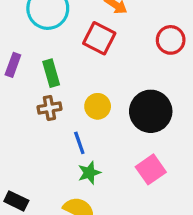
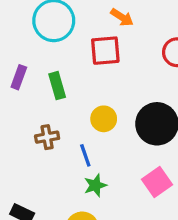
red square: (99, 38) -> (105, 51), turned -32
brown cross: (49, 108) -> (47, 137), moved

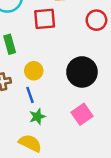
yellow circle: (104, 119) -> (34, 71), moved

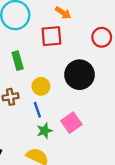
black circle: (82, 72) -> (79, 75), moved
pink square: (82, 114) -> (71, 123), moved

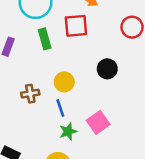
green rectangle: (18, 61) -> (45, 39), moved
black circle: (79, 75) -> (107, 69), size x0.6

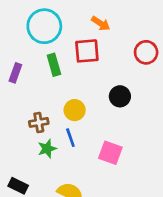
pink square: (98, 122) -> (110, 153), turned -35
green star: (68, 131) -> (47, 149), moved

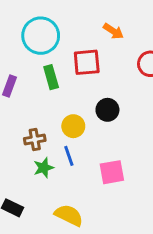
orange arrow: (101, 23) -> (113, 31), moved
black circle: (120, 96) -> (107, 110), moved
pink square: (110, 153) -> (112, 172), turned -30

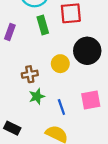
black circle: (107, 110) -> (87, 51), size x1.5
blue line: (69, 156) -> (61, 107), moved

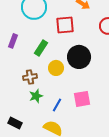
green rectangle: (43, 25) -> (41, 48), moved, turned 49
blue line: (61, 107) -> (57, 105), turned 48

